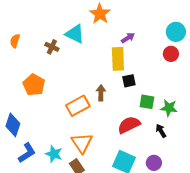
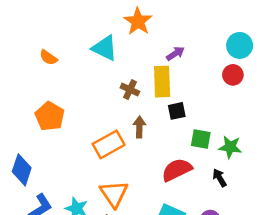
orange semicircle: (15, 41) -> (48, 57), moved, turned -72
brown cross: (52, 47) -> (130, 90), moved

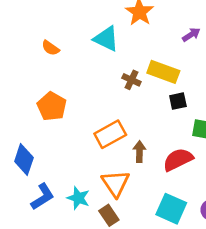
purple arrow: (175, 53) -> (191, 35), moved
yellow rectangle: (162, 82) -> (163, 72), turned -68
brown arrow: (139, 127) -> (139, 152), moved

